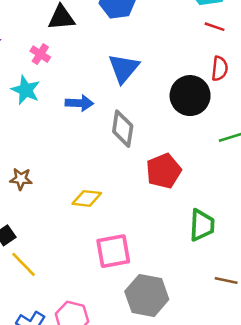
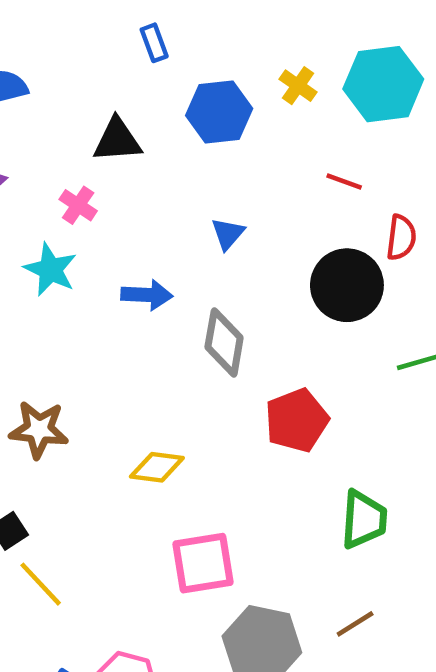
red line: (215, 27) -> (344, 182), moved
blue triangle: (124, 68) -> (228, 234), size x0.6
brown star: (21, 179) -> (39, 430), size x1.4
brown line: (226, 281) -> (355, 624), moved, turned -45

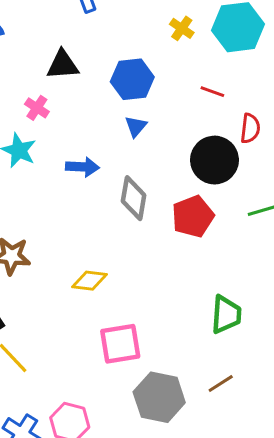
blue hexagon: (219, 112) -> (132, 79), moved
red pentagon: (297, 420) -> (193, 216), moved

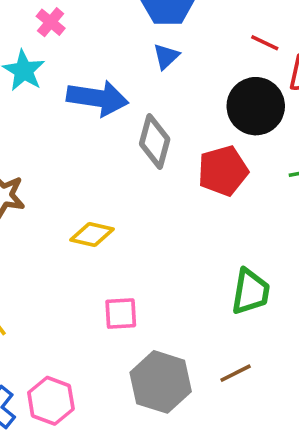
red line: (212, 92) -> (265, 43), moved
blue arrow: (82, 167) -> (98, 98), size x1.5
pink square: (120, 344) -> (121, 314), size x0.7

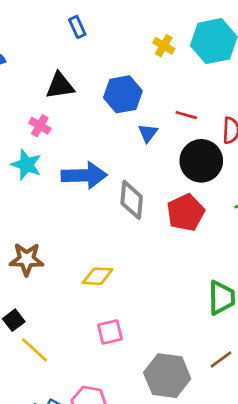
red line: (265, 43) -> (186, 115), moved
blue triangle: (166, 56) -> (148, 133), moved
pink square: (121, 314) -> (110, 332), moved

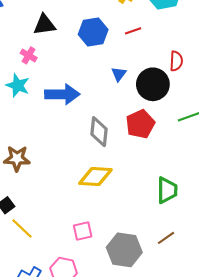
red line: (186, 115) -> (133, 31), moved, turned -35
blue triangle: (148, 133) -> (119, 74), moved
gray diamond: (132, 200) -> (99, 132), moved
yellow diamond: (98, 276) -> (95, 177), moved, size x1.4
pink square: (110, 332) -> (83, 231), moved

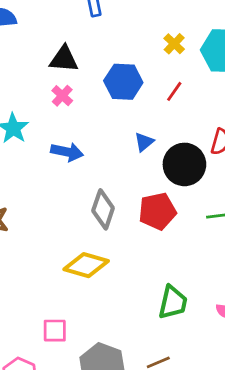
red line: (133, 31) -> (174, 91), turned -49
pink cross: (29, 55) -> (62, 96), moved
blue arrow: (62, 94) -> (67, 152), size x0.7

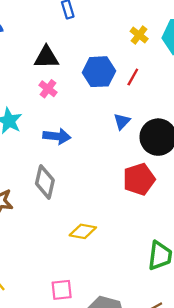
red line: (174, 91) -> (133, 77), moved
gray diamond: (103, 209) -> (45, 182), moved
yellow diamond: (86, 265) -> (83, 231), size x0.7

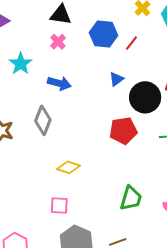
pink square: (62, 290) -> (59, 205), moved

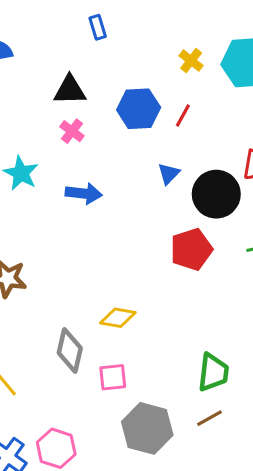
gray diamond: (43, 120) -> (70, 351), moved
green trapezoid: (131, 198) -> (213, 372), moved

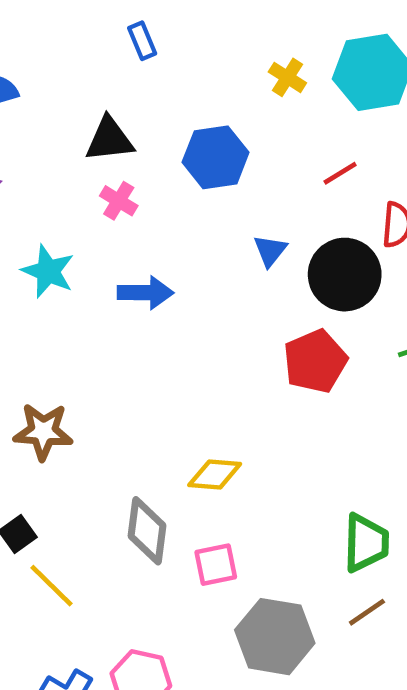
red line: (183, 116) -> (340, 173), moved, turned 35

